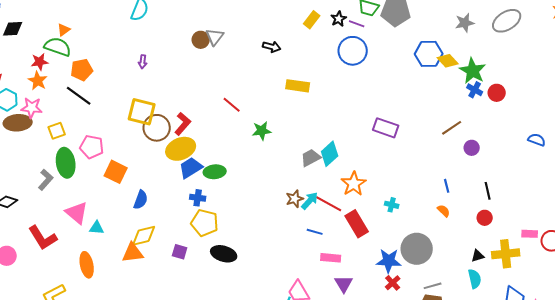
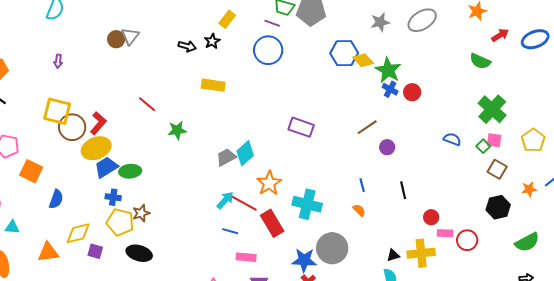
black star: (339, 19) -> (212, 41), moved
brown star: (295, 199) -> (141, 213), moved
cyan cross: (392, 205) -> (307, 204), size x2.0
red circle: (485, 218) -> (431, 217), moved
yellow diamond: (144, 236) -> (78, 233), moved

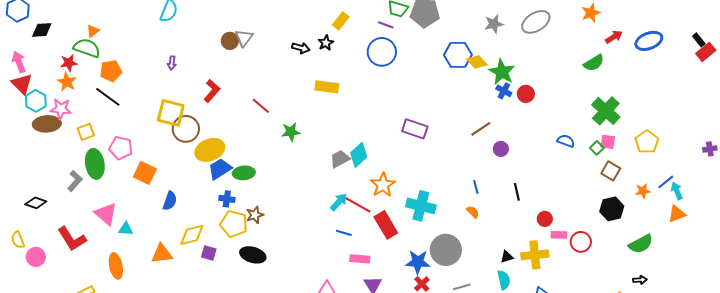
green semicircle: (480, 61) -> (594, 63), turned -55
red L-shape: (98, 123) -> (212, 91), moved

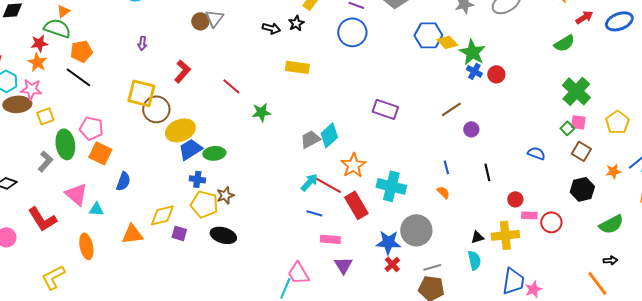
yellow square: (86, 132) -> (45, 116), moved
blue semicircle: (566, 141) -> (536, 153), moved
orange square: (145, 173) -> (100, 153), moved
blue semicircle: (170, 201) -> (123, 181), moved

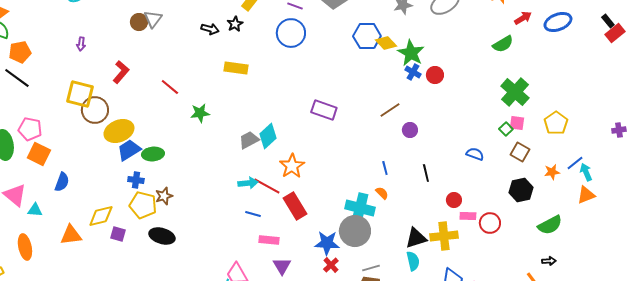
cyan arrow: (309, 182) -> (248, 183), turned 42
cyan cross: (391, 186) -> (360, 208), moved
black triangle: (477, 237) -> (416, 238), size x1.6

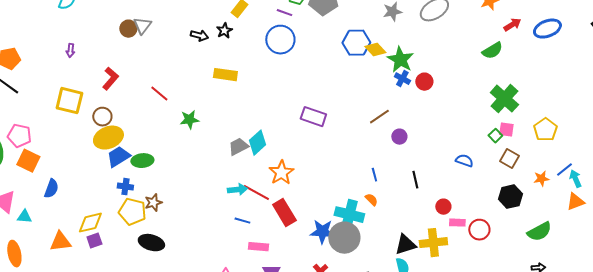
brown circle: (95, 110) -> (102, 117), moved, size x0.7
purple square: (118, 234) -> (94, 241), moved, turned -35
blue star: (327, 243) -> (322, 232), moved

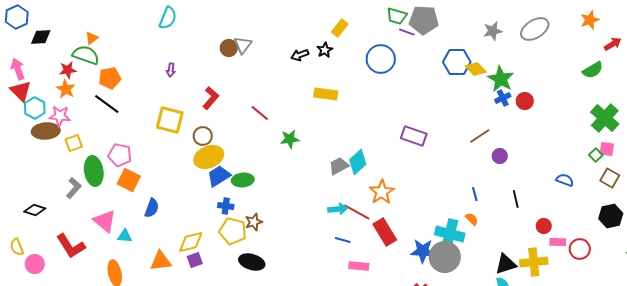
purple line: (284, 13) -> (407, 32), moved
black arrow: (199, 36) -> (300, 55), turned 144
blue cross: (402, 79) -> (503, 98), turned 35

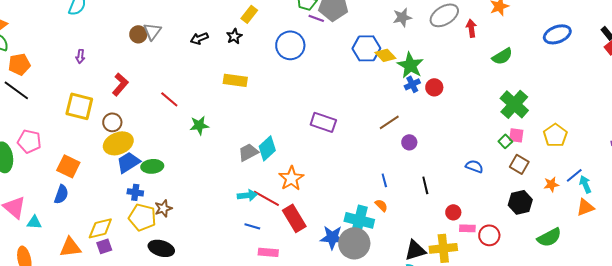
red arrow: (613, 44) -> (471, 28), moved, turned -66
black arrow: (300, 55) -> (199, 38), moved
orange square: (129, 180) -> (68, 166), moved

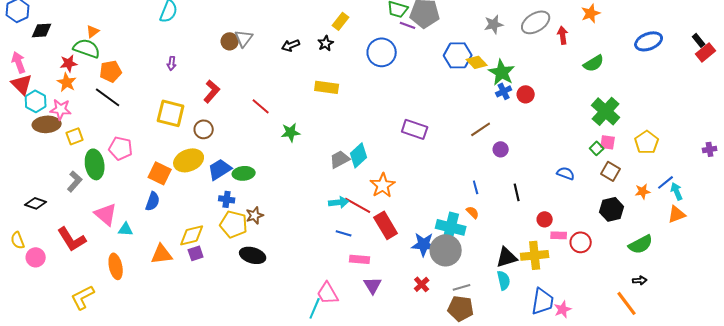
yellow ellipse: (118, 143) -> (189, 160), moved

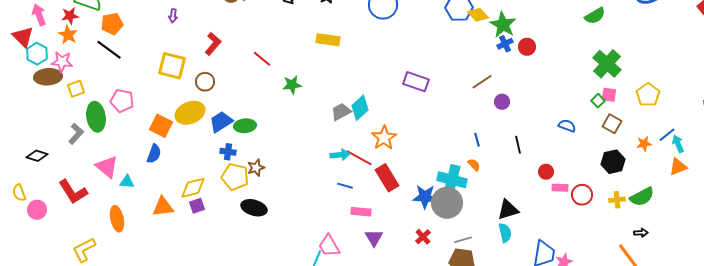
pink arrow: (19, 62) -> (39, 15), moved
yellow cross: (535, 255) -> (617, 200), moved, size x0.6

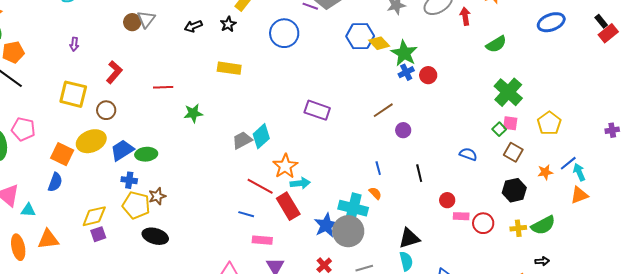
red line: (262, 59) -> (163, 87), turned -42
cyan arrow: (340, 155) -> (300, 183), moved
blue star: (425, 197) -> (326, 225), turned -30
orange triangle: (163, 207) -> (48, 239), moved

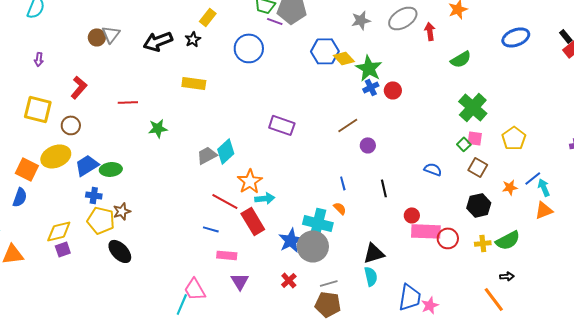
black arrow: (193, 26) -> (158, 41), size x1.6
pink rectangle: (461, 216) -> (426, 231), size x1.8
black ellipse: (155, 236) -> (120, 251), turned 30

